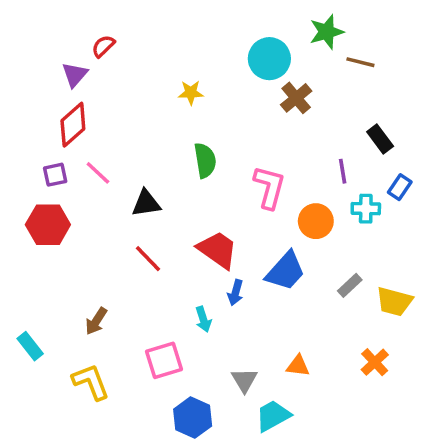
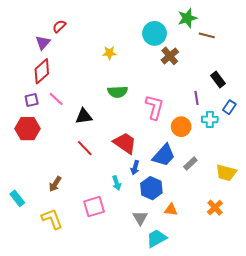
green semicircle: (205, 160) -> (118, 92), turned 96
gray rectangle: (350, 285) -> (190, 164), moved
blue hexagon: (193, 418) -> (151, 188), moved

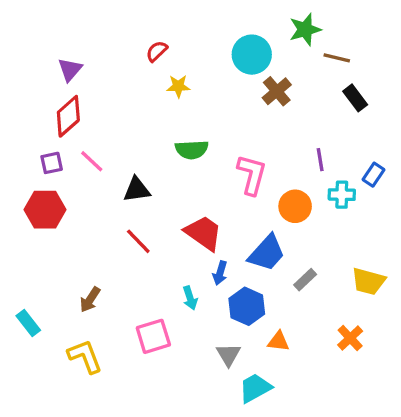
red semicircle: (59, 26) -> (157, 51), moved
black rectangle: (218, 80) -> (355, 98), moved
gray rectangle: (190, 164) -> (305, 280), moved

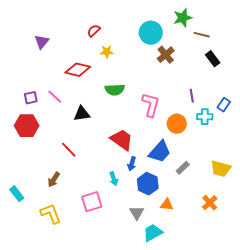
red diamond: (68, 116) -> (78, 70), moved, turned 55
red line: (138, 241) -> (69, 150), moved

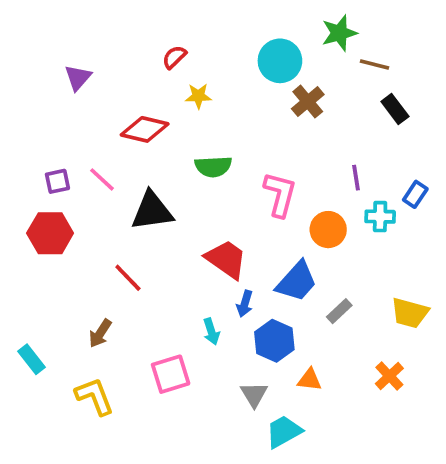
black triangle: (82, 114) -> (152, 211), size x1.4

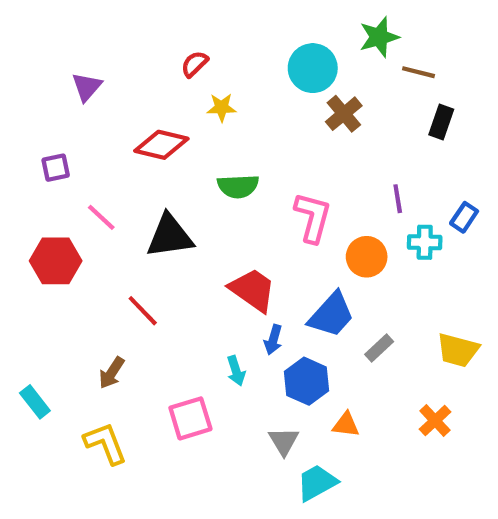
black rectangle: (395, 109) -> (441, 122), turned 56
pink line: (102, 179) -> (101, 217), moved
purple square: (57, 181) -> (56, 168), moved

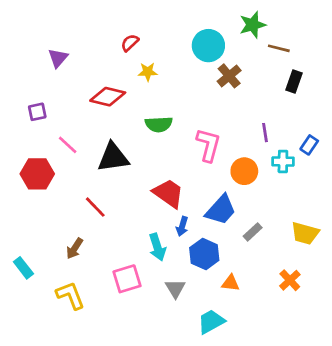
cyan arrow: (236, 371) -> (157, 247), size x1.4
gray triangle: (284, 441) -> (175, 288), moved

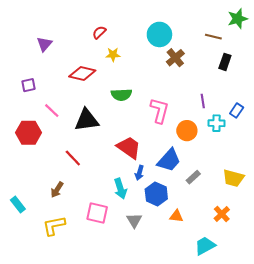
green star: (253, 25) -> (238, 19), moved
pink square: (127, 279) -> (97, 213), turned 30
yellow L-shape: (70, 295) -> (54, 226), turned -80
cyan trapezoid: (211, 322) -> (205, 246), moved

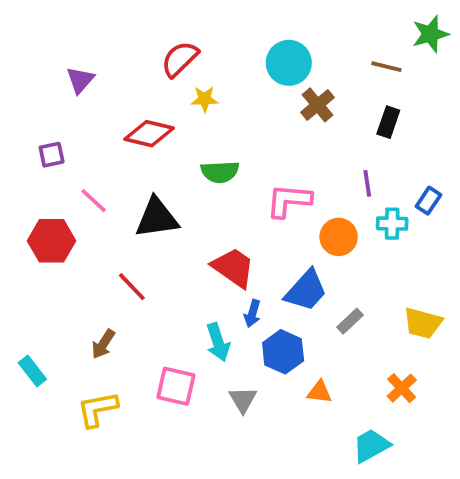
red semicircle: (99, 32) -> (180, 59), size x1.5
black rectangle: (225, 62) -> (388, 122), moved
pink L-shape: (159, 111) -> (289, 201), turned -100

